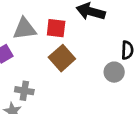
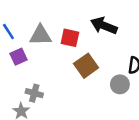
brown square: (62, 58) -> (86, 66), moved

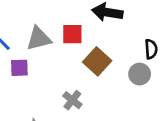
purple square: (19, 57) -> (19, 68), turned 35
gray cross: (34, 93) -> (72, 100), moved, turned 35

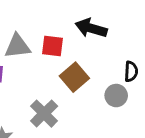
gray cross: (72, 100) -> (44, 114), size x1.4

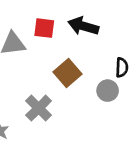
red square: (53, 46) -> (44, 28), moved

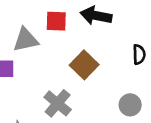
gray circle: (108, 91) -> (130, 105), moved

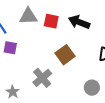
gray triangle: (26, 40) -> (28, 16), moved

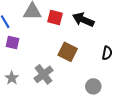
brown square: (65, 55) -> (68, 52), turned -30
gray star: (13, 92) -> (12, 78), moved

